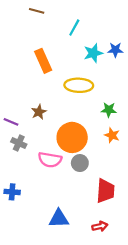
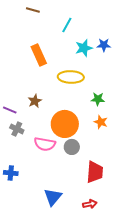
blue triangle: (59, 219) -> (53, 197), turned -48

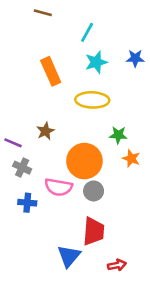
cyan star: (84, 48) -> (96, 62), moved
green star: (98, 99) -> (118, 135), moved
red trapezoid: (95, 172) -> (94, 231), moved
blue cross: (11, 173) -> (27, 203), moved

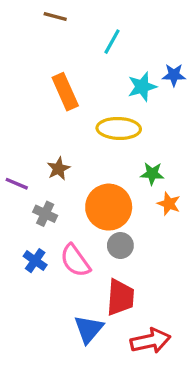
cyan star: (96, 62) -> (142, 87), moved
gray cross: (22, 168) -> (45, 214), moved
pink semicircle: (58, 187) -> (75, 261), moved, turned 44
blue cross: (27, 203) -> (35, 261), turned 30
red arrow: (117, 265) -> (150, 341), size x1.6

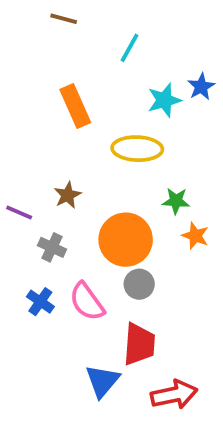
blue star: (174, 75) -> (201, 87), turned -30

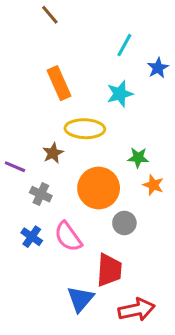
brown line: (64, 19) -> (50, 15), turned 35
cyan line: (129, 48) -> (124, 45), moved
cyan star: (164, 100) -> (120, 94), moved
yellow ellipse: (137, 149) -> (85, 129), moved
gray circle: (139, 284) -> (124, 223), moved

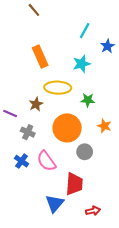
green star: (138, 158) -> (88, 100), moved
red arrow: (137, 310) -> (93, 211), size x0.6

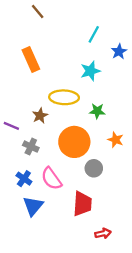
orange rectangle: (40, 57) -> (31, 60), moved
blue triangle: (55, 204) -> (33, 206), moved

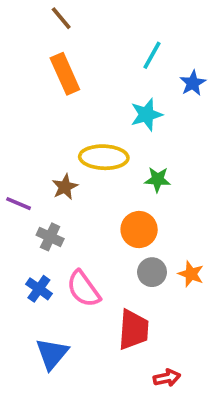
orange rectangle: (31, 60) -> (65, 74), moved
orange star: (116, 140) -> (191, 274), moved
orange circle: (74, 142) -> (139, 230), moved, size x0.7
blue triangle: (33, 206) -> (52, 354), moved

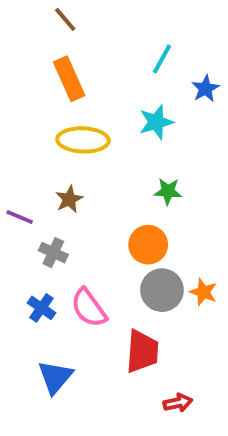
yellow ellipse: (104, 157) -> (83, 140), moved
gray circle: (152, 272) -> (162, 290), size x1.4

